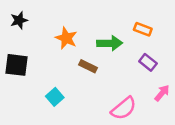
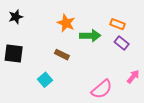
orange star: (66, 38) -> (66, 23), moved
purple rectangle: (148, 62) -> (122, 43), moved
brown rectangle: (88, 66) -> (62, 55), moved

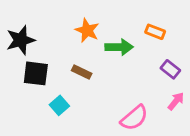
black star: (16, 17) -> (21, 40), moved, size x1.5
purple rectangle: (122, 43) -> (170, 69), moved
black square: (14, 54) -> (36, 73), moved

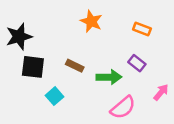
orange star: (87, 30) -> (91, 21), moved
green arrow: (119, 47) -> (109, 77), moved
purple rectangle: (170, 69) -> (137, 63), moved

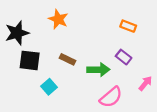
orange star: (91, 21) -> (58, 19), moved

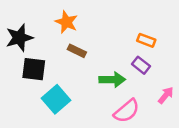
orange rectangle: (128, 26) -> (146, 40), moved
brown rectangle: (67, 59) -> (77, 51), moved
cyan square: (49, 87) -> (56, 99), size x1.5

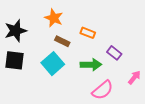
orange rectangle: (146, 40) -> (88, 33), moved
black square: (34, 69) -> (15, 60), moved
cyan square: (56, 99) -> (53, 64), moved

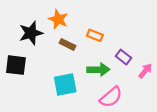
black star: (16, 31) -> (31, 33), moved
cyan square: (53, 64) -> (65, 84), moved, turned 30
pink arrow: (134, 77) -> (145, 71), moved

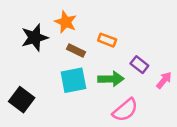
black square: (16, 65) -> (22, 100), moved, turned 30
cyan square: (65, 84) -> (73, 80), moved

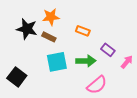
orange star: (66, 22) -> (51, 17), turned -30
black star: (35, 38) -> (27, 29), turned 30
brown rectangle: (76, 50) -> (49, 37), moved

